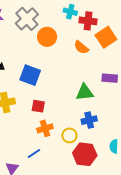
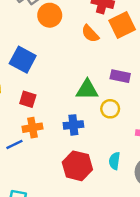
blue cross: (89, 120) -> (73, 125), moved
yellow circle: (69, 135) -> (110, 109), moved
blue line: (34, 154) -> (14, 144), moved

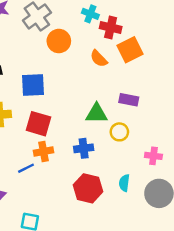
blue square: (23, 60) -> (33, 85), turned -30
red square: (28, 99) -> (38, 124), size x1.5

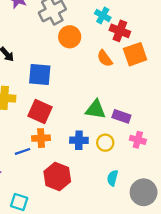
purple rectangle: (129, 100) -> (121, 116), moved
yellow circle: (119, 132) -> (105, 143), moved
pink cross: (153, 156) -> (138, 140), moved
red hexagon: (88, 188) -> (57, 176), moved

